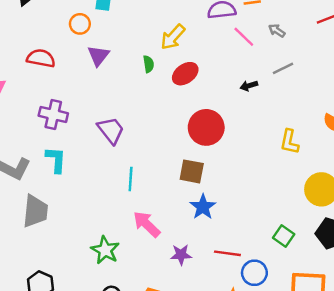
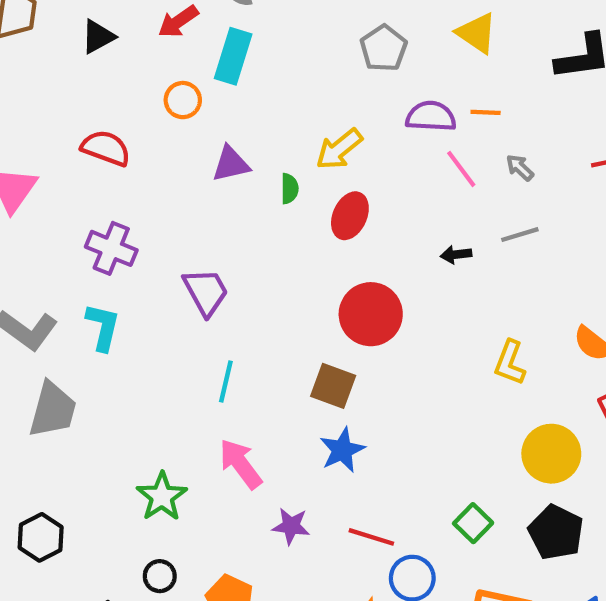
purple triangle: (98, 56) -> (231, 164), moved, turned 30
red ellipse: (185, 74) -> (350, 216), turned -40

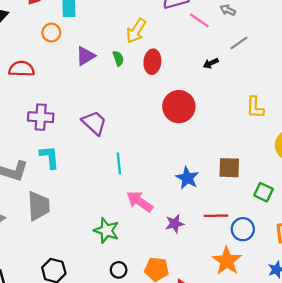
brown square: (333, 386) -> (229, 168), moved

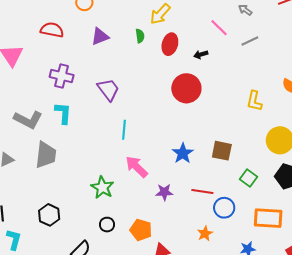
pink line: (199, 20) -> (219, 28), moved
purple triangle: (85, 56) -> (100, 36), moved
black arrow: (211, 63) -> (201, 54), moved
orange star: (227, 261) -> (205, 234), size x0.6

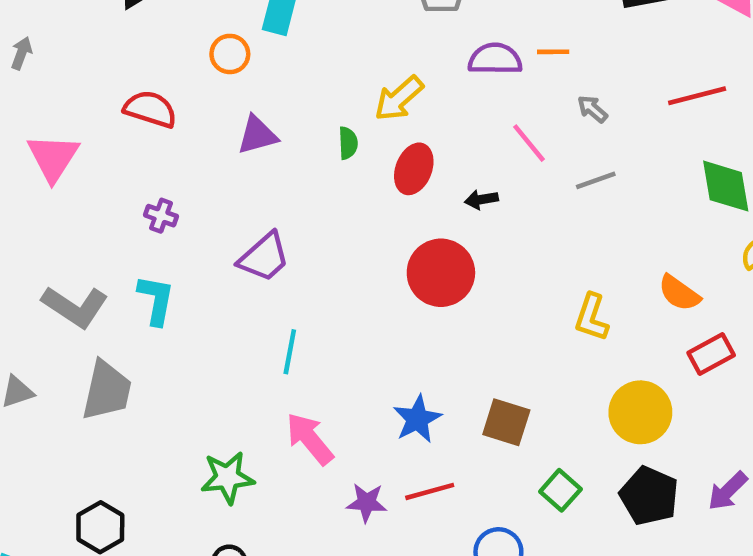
purple cross: (62, 76) -> (161, 216), size x0.6
purple trapezoid: (108, 90) -> (264, 257), turned 80
green star: (102, 187) -> (227, 478), turned 30
red line: (202, 192) -> (430, 491), moved, turned -30

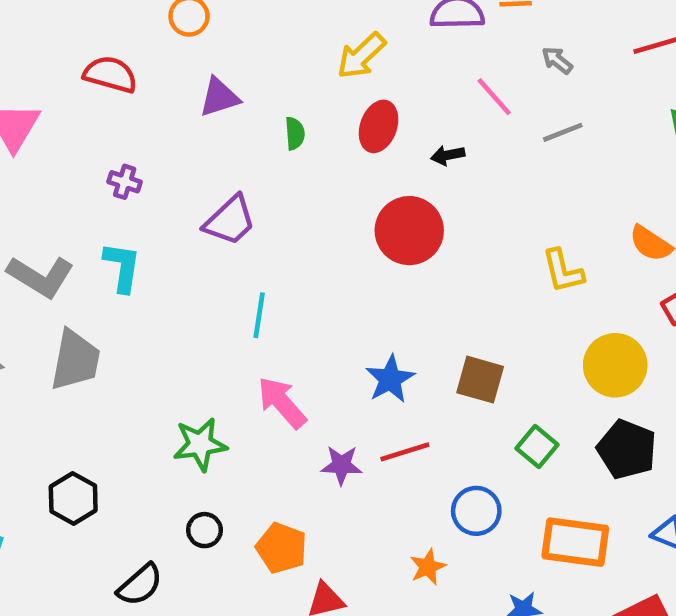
green semicircle: (348, 143) -> (295, 133), moved
yellow L-shape: (592, 317) -> (563, 271), turned -30

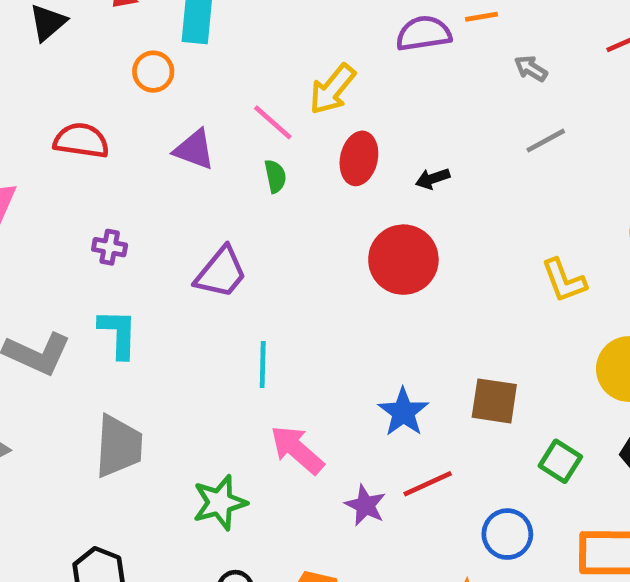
purple triangle: (219, 97) -> (194, 149), turned 45
pink line: (494, 97) -> (273, 122), moved
gray trapezoid: (75, 360) -> (119, 446), moved
purple star: (341, 465) -> (365, 505), turned 30

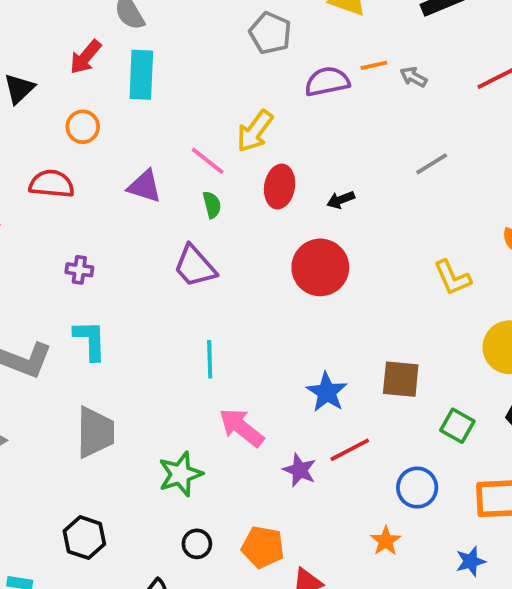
gray arrow: (531, 68) -> (414, 77), moved
orange circle: (153, 72) -> (83, 127), moved
purple trapezoid: (221, 273) -> (195, 266), moved, turned 102

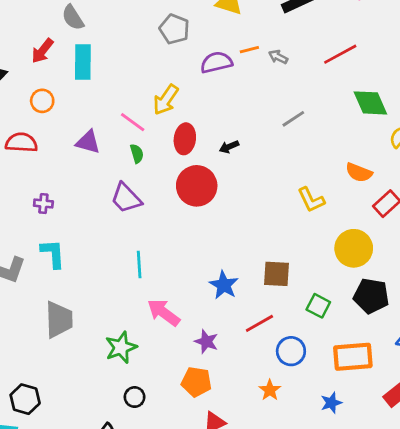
red circle: (320, 267) -> (197, 186), moved
red line: (350, 450) -> (259, 323), moved
black hexagon: (84, 538) -> (25, 399), moved
orange pentagon: (263, 547) -> (196, 382), moved

